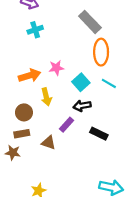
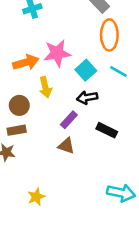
pink star: (56, 68) -> (57, 53), size x1.5
brown triangle: (49, 143) -> (66, 146), moved

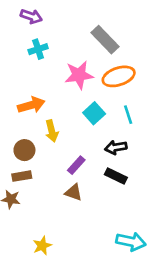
orange ellipse: (109, 35) -> (119, 76), turned 72
pink star: (57, 53) -> (79, 75), moved
cyan line: (118, 71) -> (128, 115), turned 42
black arrow: (87, 98) -> (116, 147), moved

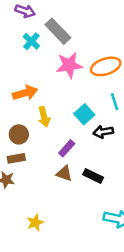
gray rectangle: (105, 40) -> (58, 31), moved
cyan cross: (38, 49) -> (31, 41), turned -30
cyan square: (94, 113) -> (84, 114), moved
black rectangle: (116, 176) -> (93, 176), moved

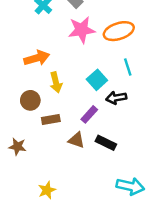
purple rectangle: (67, 148) -> (89, 114), moved
brown rectangle: (16, 158) -> (51, 120), moved

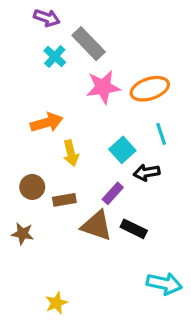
brown circle: (30, 100) -> (32, 187), moved
brown triangle: (76, 140) -> (97, 226), size x1.5
yellow star: (47, 190) -> (56, 303), moved

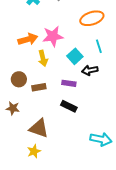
pink star: (103, 87) -> (53, 36), moved
purple rectangle: (113, 193) -> (69, 83), turned 56
brown triangle: (97, 226) -> (39, 128), moved
black rectangle: (134, 229) -> (69, 106), moved

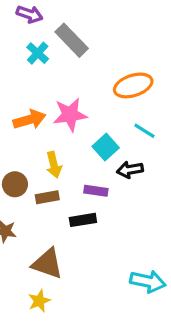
cyan line: (99, 46) -> (144, 131), turned -40
yellow arrow: (43, 58) -> (54, 165), moved
black rectangle: (69, 106) -> (83, 220), moved, turned -35

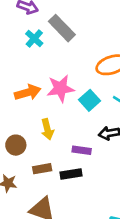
cyan square: (106, 147) -> (89, 100), moved
brown rectangle: (47, 197) -> (42, 169), moved

